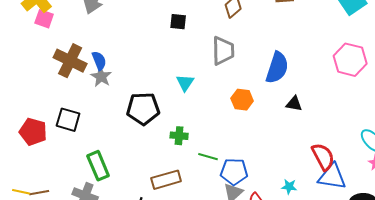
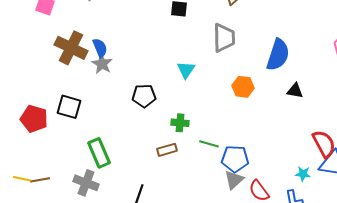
black pentagon: (143, 109) -> (144, 96), size x0.7
brown rectangle: (166, 180) -> (167, 150), moved, size x0.7
cyan star: (289, 187) -> (303, 174), moved

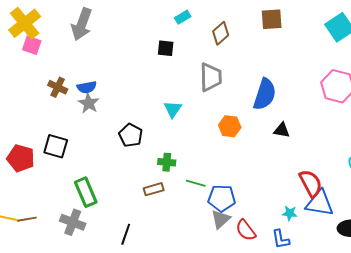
brown cross: (71, 48) -> (58, 87), size x0.6
blue semicircle: (100, 48) -> (87, 87), turned 102
black pentagon: (144, 96) -> (131, 135), turned 30

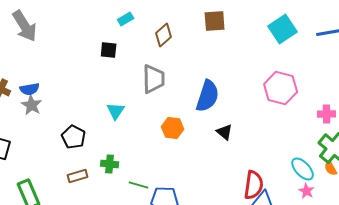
gray arrow: (82, 24) -> (25, 26), turned -52
black triangle: (282, 130) -> (225, 132), turned 30
red semicircle: (311, 183) -> (254, 185), turned 36
brown rectangle: (154, 189) -> (78, 176), moved

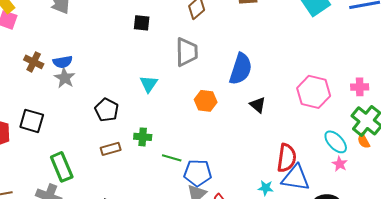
pink hexagon: (281, 88) -> (314, 92), moved

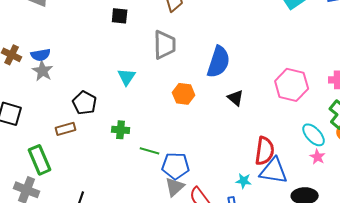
brown rectangle: (111, 149) -> (66, 129), moved

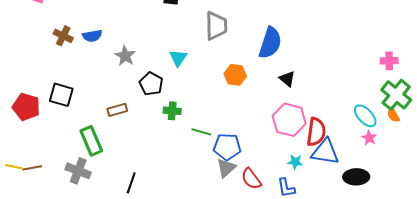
gray star: (43, 71) -> (125, 56), moved
pink hexagon: (292, 85) -> (289, 120), moved
black pentagon: (85, 103) -> (151, 84), moved

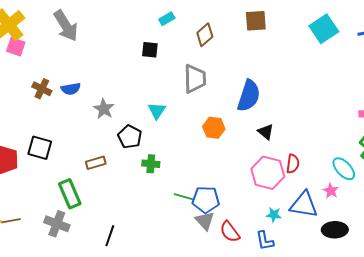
green line: (201, 132) -> (184, 197), moved
red semicircle: (316, 132) -> (293, 164), moved, size x0.7
pink star: (369, 138) -> (331, 191), moved
gray triangle: (226, 168) -> (205, 221), turned -30

